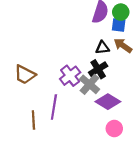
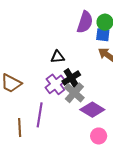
black triangle: (102, 48) -> (58, 57), moved
black cross: (98, 69) -> (71, 78), moved

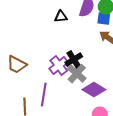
black triangle: (58, 57) -> (61, 17), moved

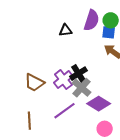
brown trapezoid: (17, 65) -> (34, 83), moved
purple line: (44, 95) -> (64, 111), moved, turned 45

